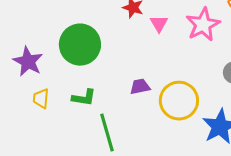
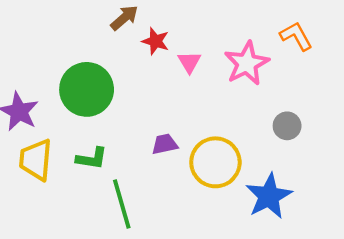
yellow trapezoid: (41, 99) -> (36, 160), size x1.6

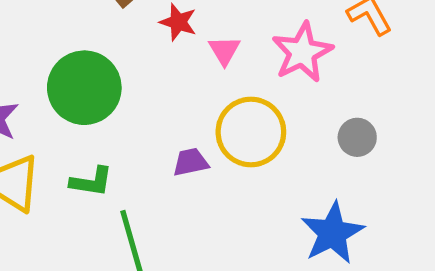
yellow circle: (215, 162) -> (251, 132), moved

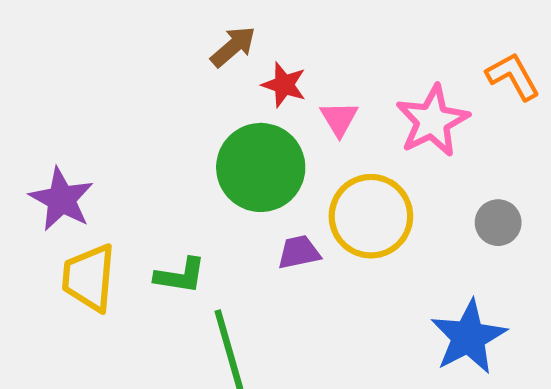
green circle: (84, 88) -> (261, 167), moved

